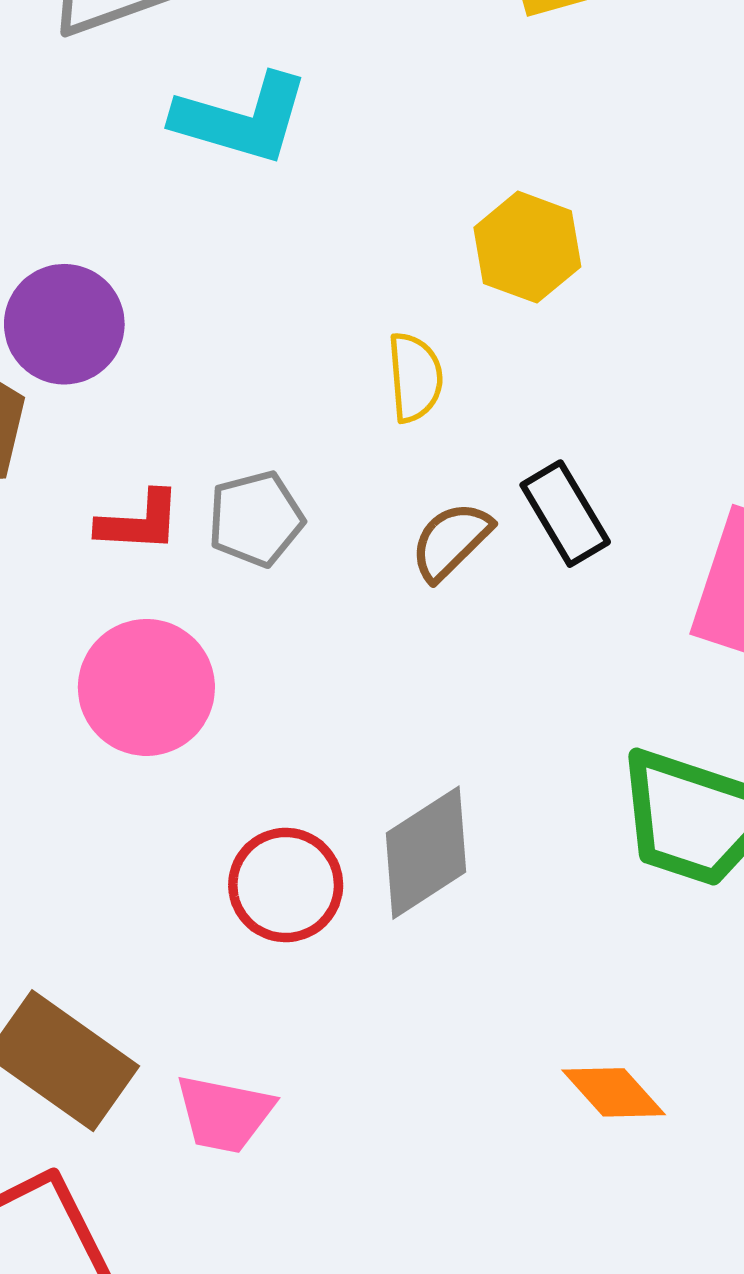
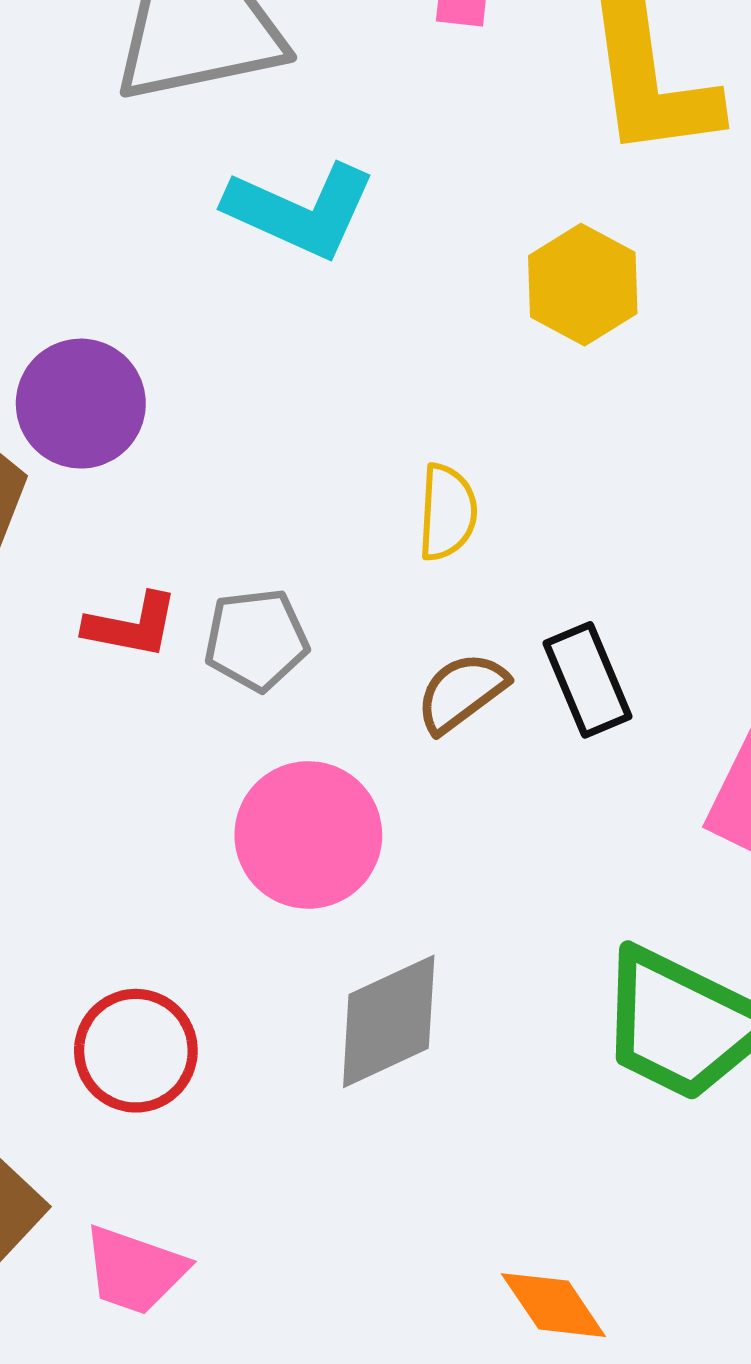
yellow hexagon: (527, 247) -> (583, 285), moved
pink circle: (146, 687) -> (308, 835), moved
red circle: (286, 885) -> (136, 1051), moved

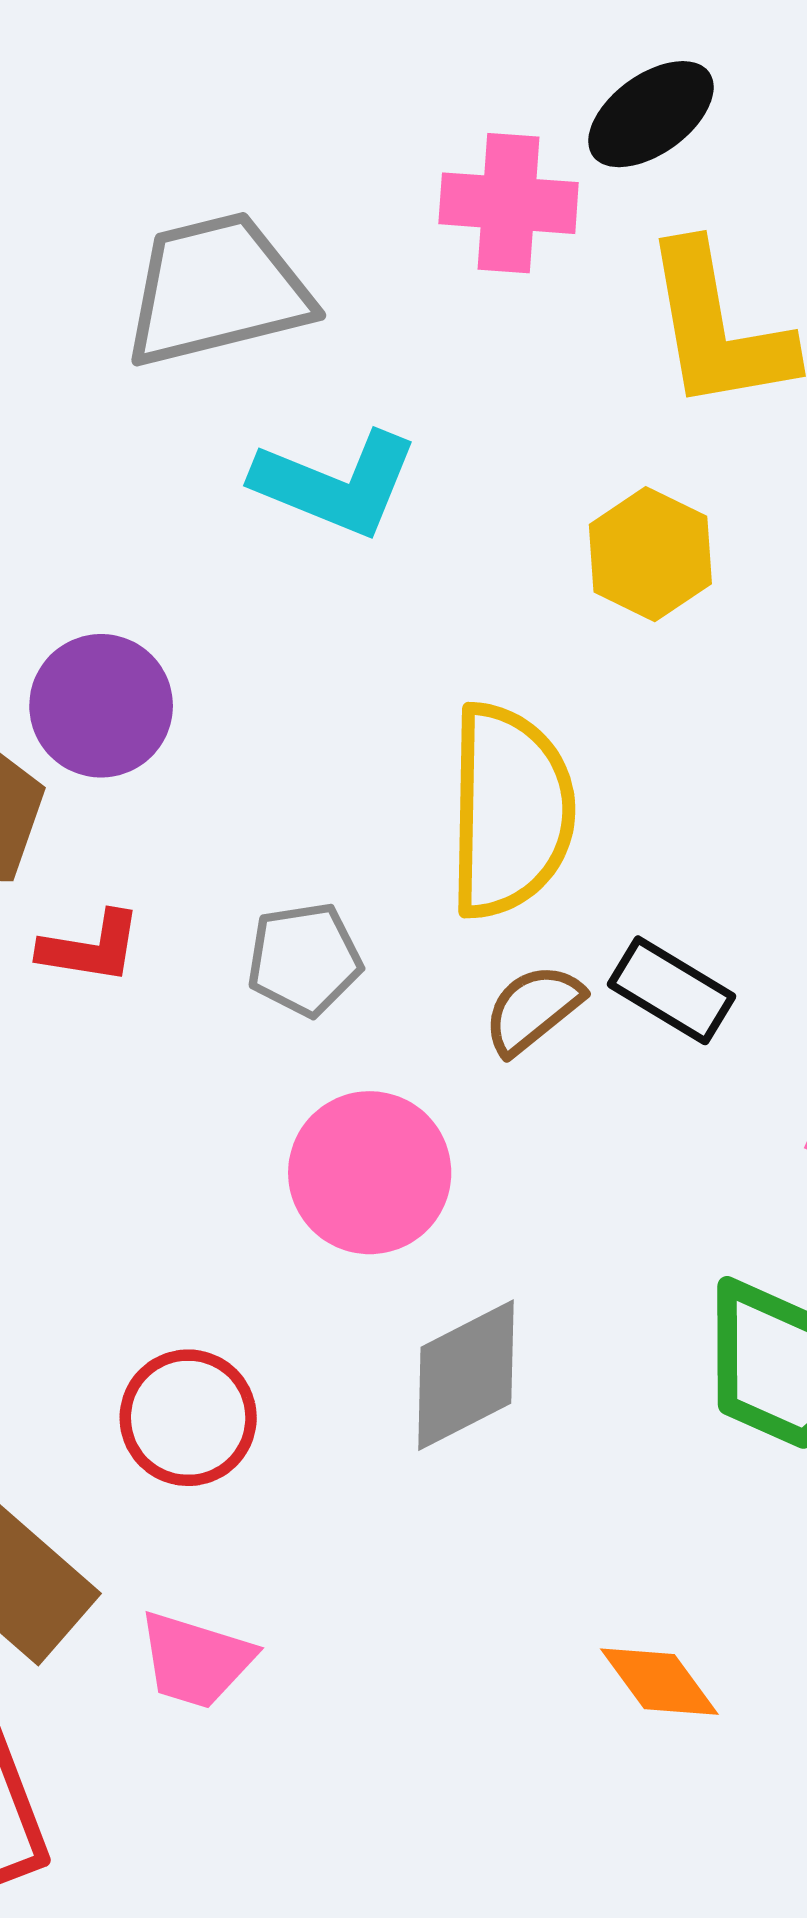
yellow semicircle: (447, 512) -> (510, 811), size x2.0
red L-shape: (132, 626) -> (91, 947), moved
black rectangle: (587, 680) -> (672, 990), turned -34

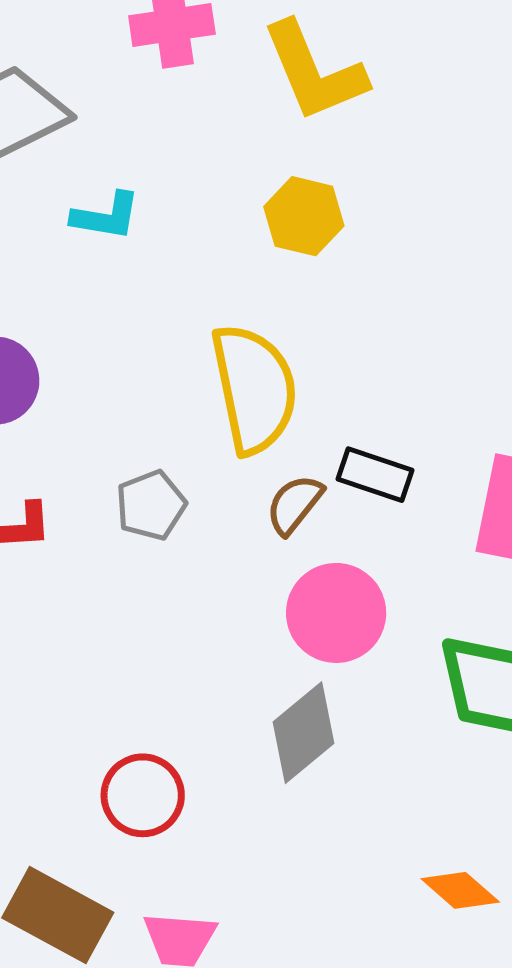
cyan L-shape: (336, 484) -> (106, 216), size x0.7
pink circle: (370, 1173) -> (336, 613), moved

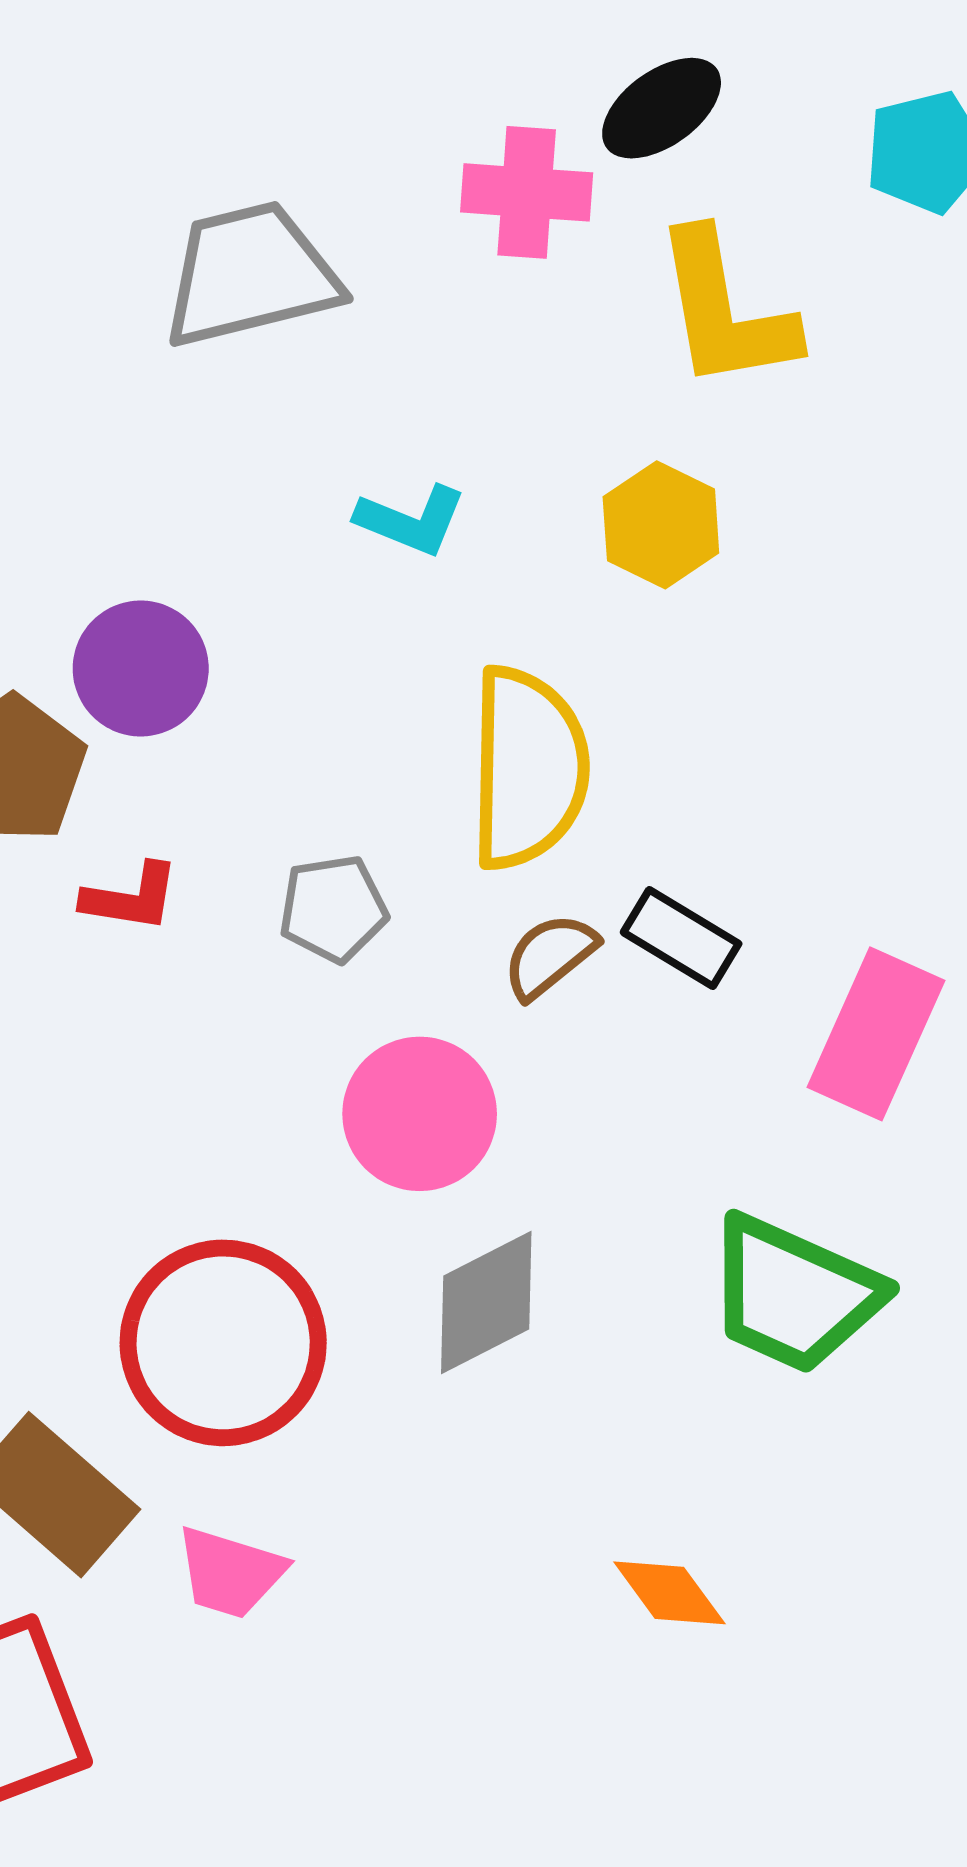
cyan L-shape: (106, 216) -> (411, 520), moved
pink circle: (336, 613) -> (420, 1114), moved
red circle: (143, 795) -> (223, 1343), size x1.6

